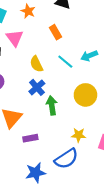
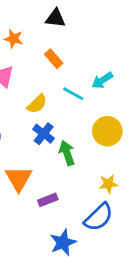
yellow semicircle: (36, 64) -> (37, 104), turned -98

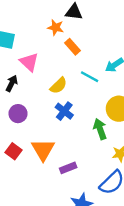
orange star: (14, 39) -> (56, 27), moved
green arrow: (67, 153) -> (100, 129), moved

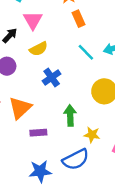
yellow semicircle: (59, 86) -> (39, 49), moved
green arrow: (100, 129) -> (70, 115), moved

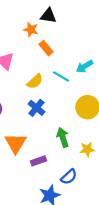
yellow semicircle: (39, 49) -> (35, 81), moved
blue semicircle: (76, 159) -> (69, 177), moved, size x0.7

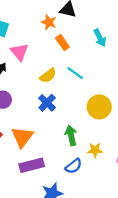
cyan arrow: (85, 66) -> (100, 38), moved, turned -91
purple rectangle: (38, 161) -> (32, 165), moved, size x1.5
blue semicircle: (69, 177) -> (74, 166), moved

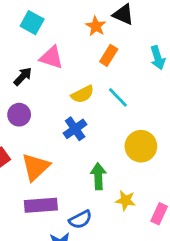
orange rectangle: (62, 43) -> (109, 55), turned 56
pink triangle: (19, 52) -> (51, 57), turned -42
blue semicircle: (74, 166) -> (80, 220), moved

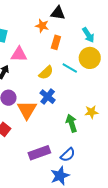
yellow circle: (141, 146) -> (90, 58), moved
orange triangle: (36, 167) -> (27, 110), moved
yellow star: (126, 200) -> (91, 112), moved

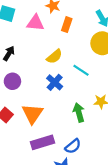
pink triangle: (19, 54) -> (35, 23), moved
cyan line: (70, 68) -> (81, 70), moved
orange triangle: (27, 110) -> (32, 114), moved

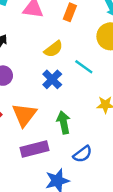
green arrow: (79, 112) -> (64, 122), moved
blue semicircle: (73, 146) -> (83, 154), moved

